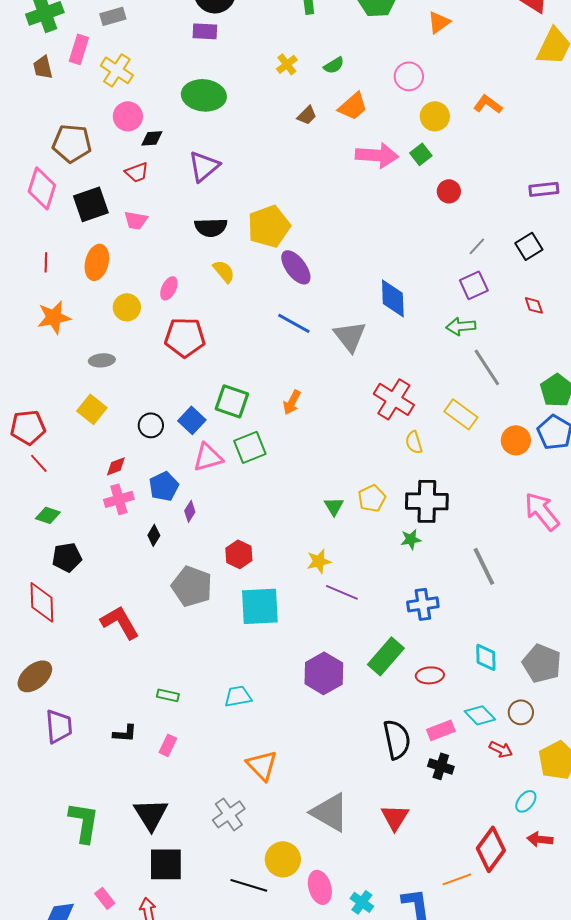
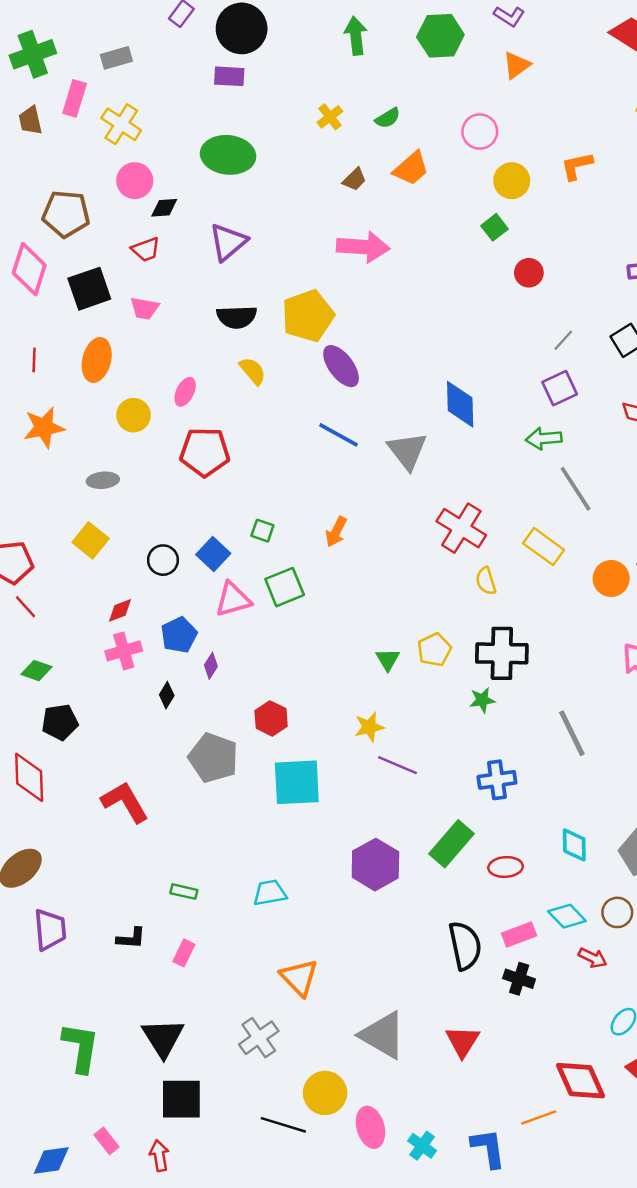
orange L-shape: (488, 104) -> (577, 166), turned -48
pink arrow: (377, 155) -> (363, 247), moved
green square: (232, 401) -> (262, 531), size x0.6
red diamond: (491, 849) -> (580, 1081), turned -60

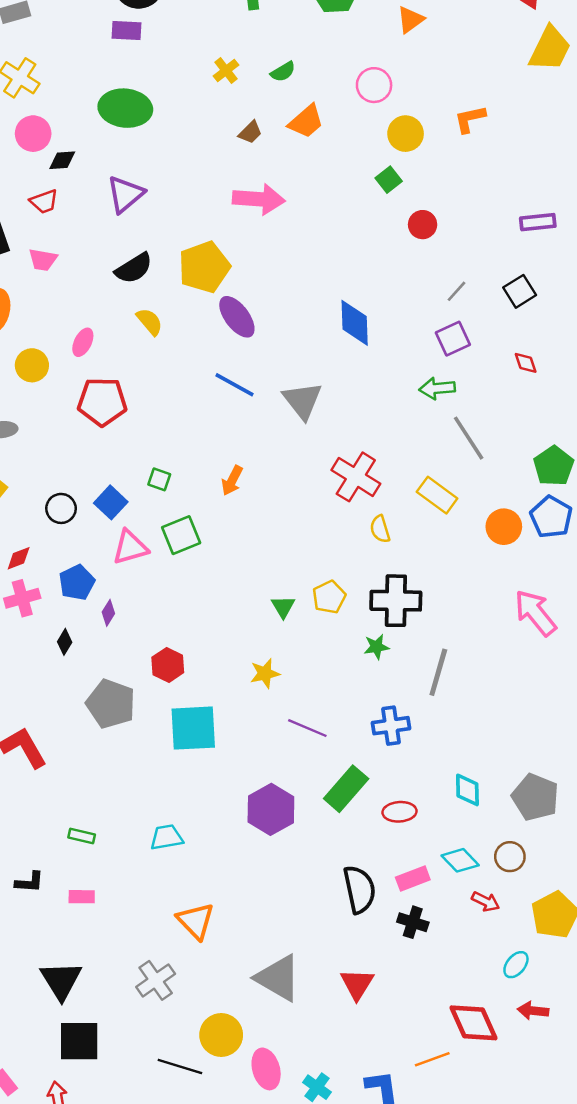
black semicircle: (237, 317) -> (134, 268), turned -30
blue diamond: (460, 404) -> (355, 323), moved
gray line: (572, 733) -> (438, 672), moved, turned 42
purple line: (397, 765) -> (307, 728), moved
pink rectangle: (184, 953) -> (82, 897), turned 65

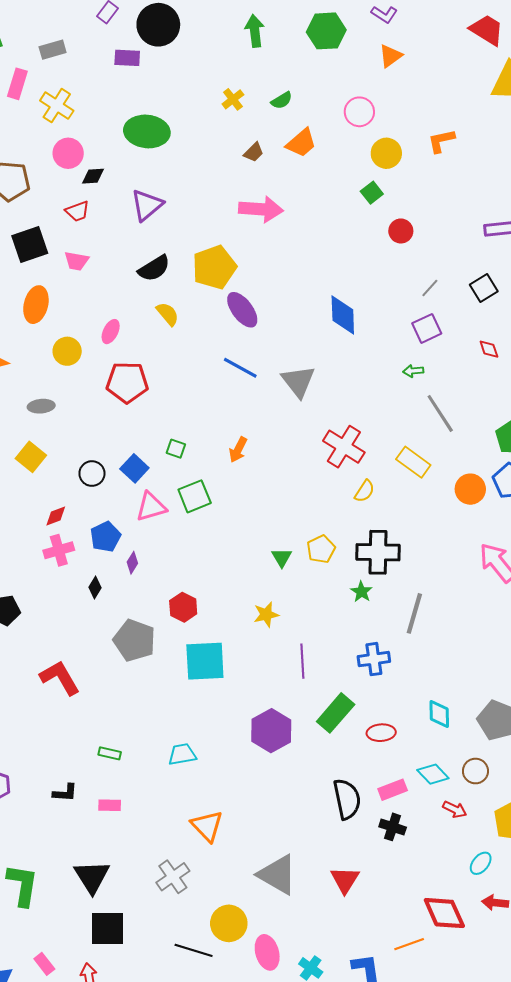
purple rectangle: (127, 30) -> (127, 58), moved
green arrow: (437, 388) -> (413, 371), size x0.7
yellow semicircle: (380, 529) -> (365, 491), turned -130
green star: (376, 647) -> (361, 592), turned -30
purple line: (307, 728) -> (302, 661), turned 64

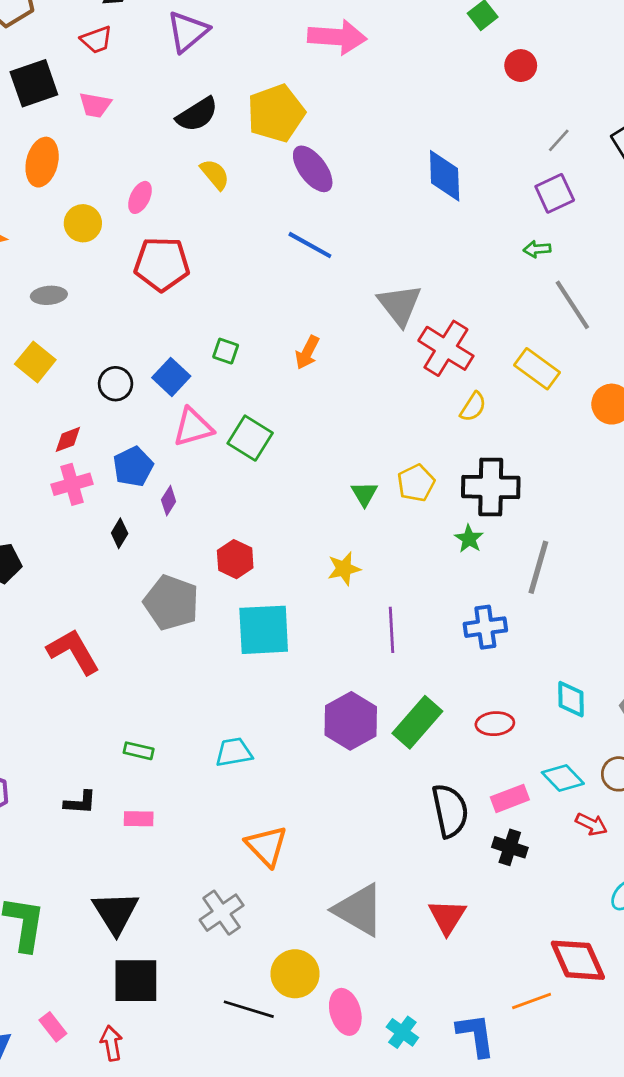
gray triangle: (298, 381) -> (400, 305), moved
green square: (195, 496) -> (250, 438), moved, turned -36
green rectangle: (336, 713) -> (417, 722), moved

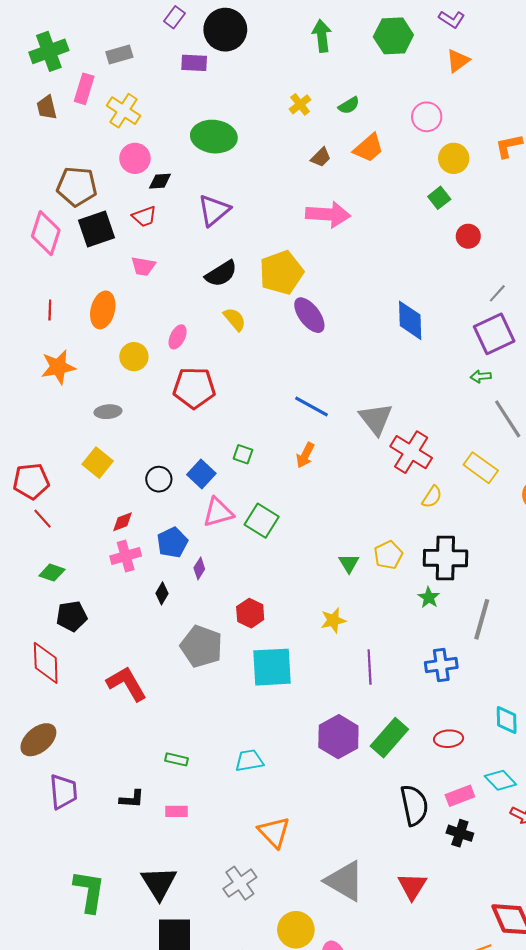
black square: (34, 83) -> (97, 229), moved
purple square: (555, 193) -> (494, 334), size x1.4
blue line: (310, 245) -> (311, 406), moved

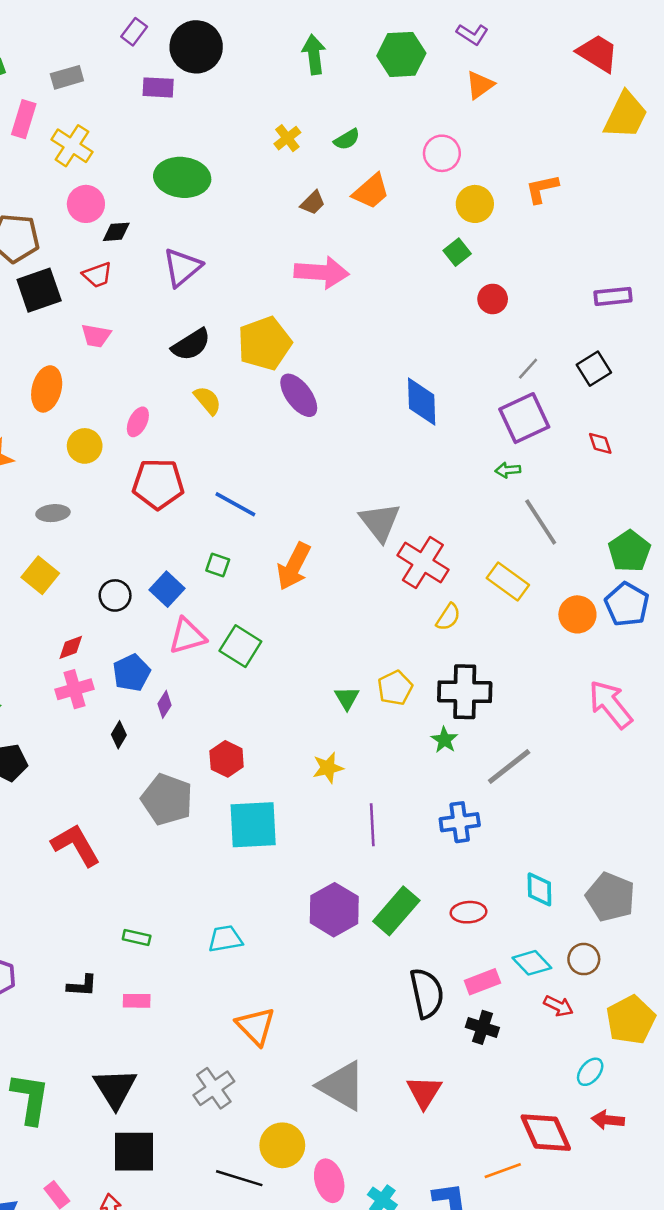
blue line: (311, 406) -> (235, 504), moved
orange arrow: (305, 455) -> (294, 566), size x1.5
gray line: (482, 619) -> (509, 766), turned 36

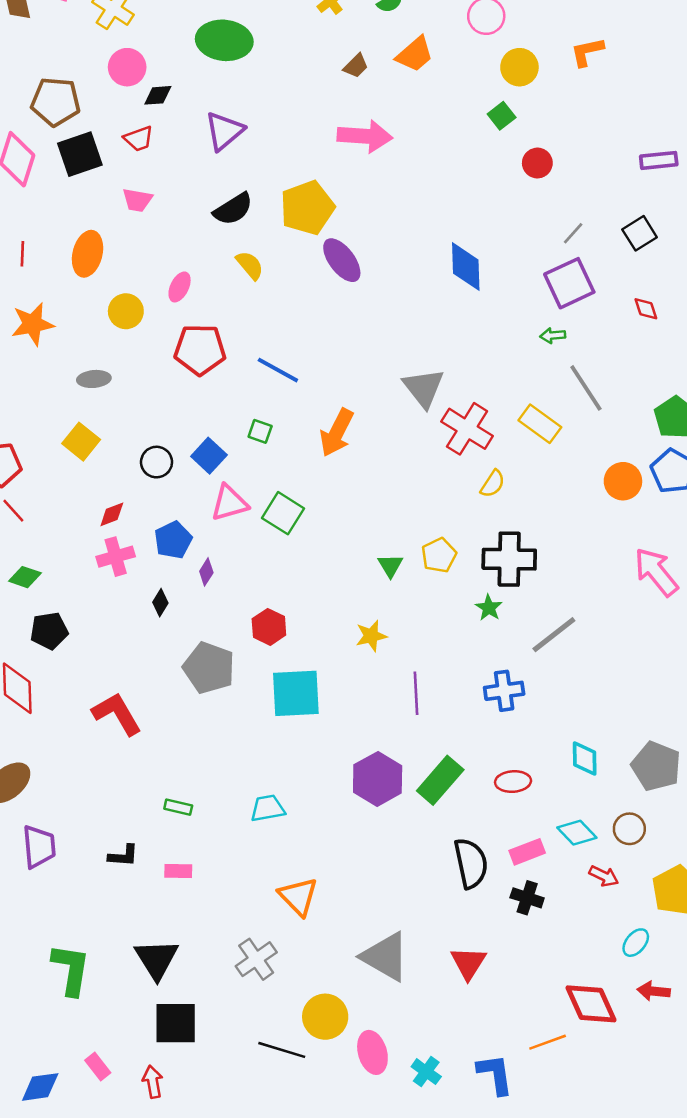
yellow rectangle: (508, 582) -> (540, 424), moved

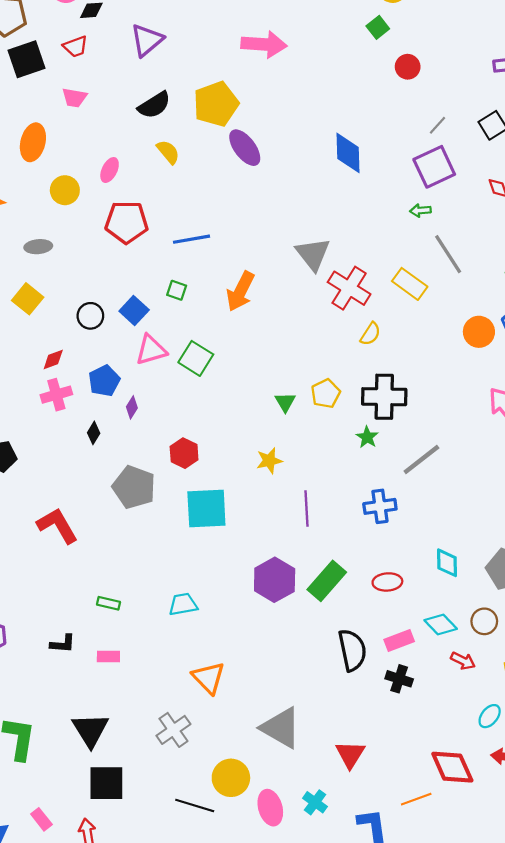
blue line: (278, 370) -> (192, 239), turned -39
red triangle: (468, 963) -> (350, 754), moved
cyan cross: (426, 1072) -> (315, 802), moved

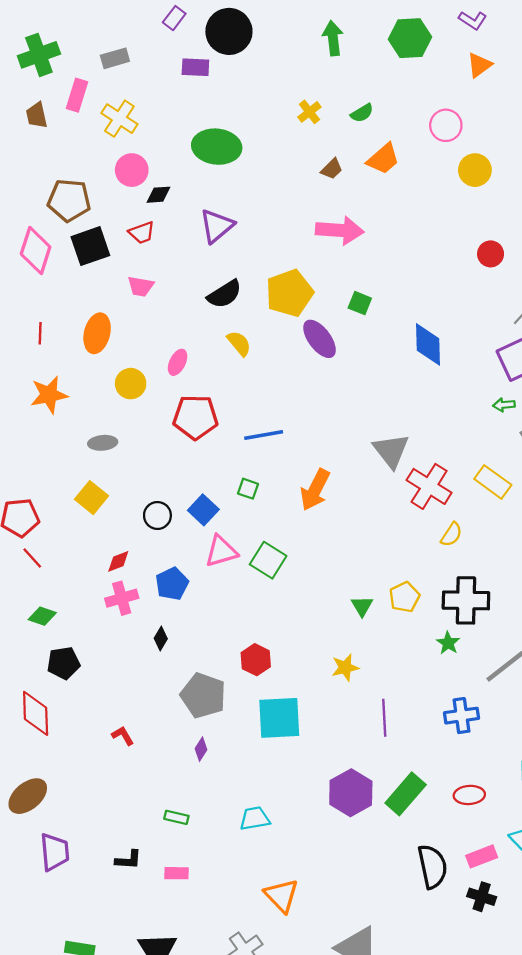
green square: (378, 27) -> (360, 303), moved, turned -30
purple diamond: (132, 407) -> (201, 749), moved
red L-shape: (57, 526) -> (123, 736), size x0.5

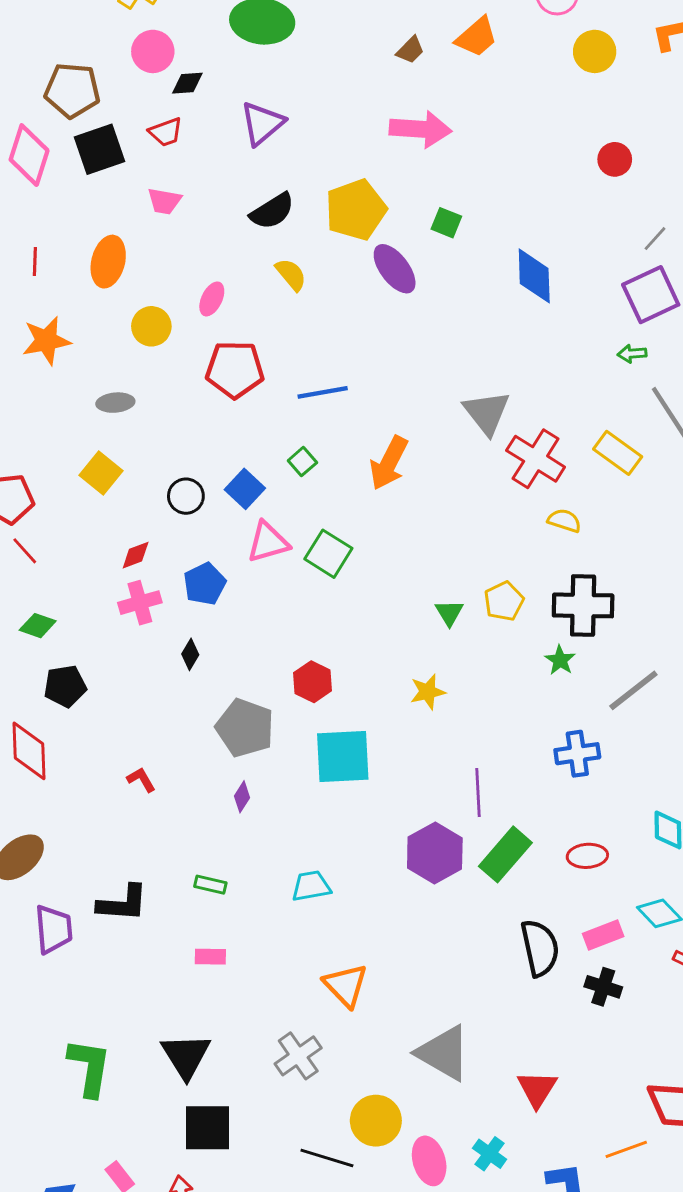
green square: (248, 489) -> (302, 462), turned 30
yellow semicircle: (451, 534) -> (564, 521), turned -105
purple line: (384, 718) -> (478, 793), moved
black L-shape: (128, 860) -> (123, 903), moved, size x1.5

